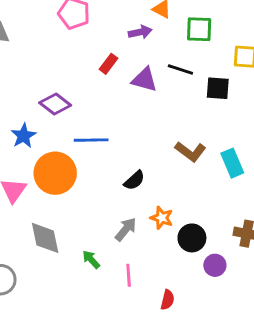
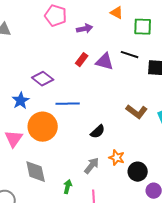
purple arrow: (140, 32) -> (85, 29), moved
red rectangle: (108, 64) -> (82, 60), moved
green arrow: (91, 260) -> (68, 187), turned 56

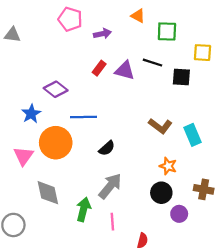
black semicircle: (98, 132) -> (107, 148), moved
orange star: (117, 158) -> (168, 166), moved
gray arrow: (92, 166) -> (110, 186), size x1.4
green arrow: (68, 187) -> (83, 209), size x1.5

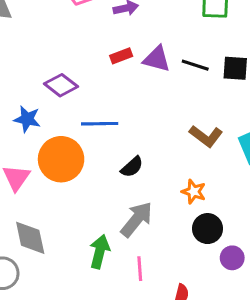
black line: (152, 63) -> (195, 65), moved
red rectangle: (99, 68) -> (121, 56), turned 32
blue star: (31, 114) -> (27, 119), turned -30
orange star: (168, 166) -> (194, 192), moved
gray diamond: (48, 193) -> (30, 238), moved

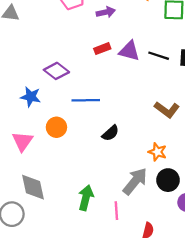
orange circle: (61, 159) -> (56, 127), size x0.6
gray arrow: (137, 219) -> (135, 181), moved

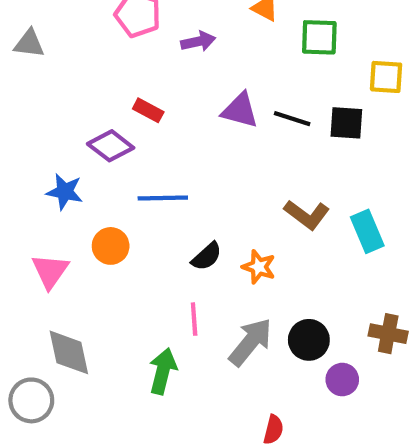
red rectangle: (102, 49) -> (148, 110), moved, turned 49
orange star: (157, 152) -> (259, 267), moved
pink line: (116, 211) -> (194, 319), moved

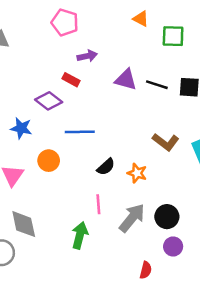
purple arrow: (198, 41) -> (87, 56), moved
purple circle: (342, 380) -> (173, 246), moved

